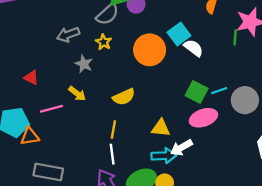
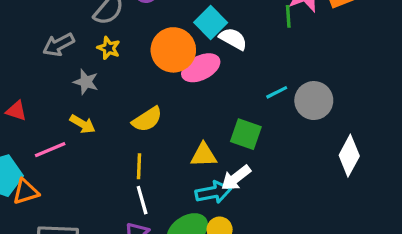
green square: (197, 92) -> (246, 134), moved
pink ellipse: (203, 118) -> (201, 68), moved

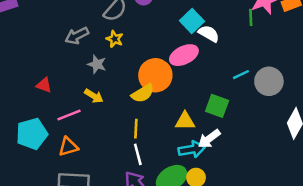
orange circle: (173, 50) -> (155, 75), moved
orange triangle: (26, 192) -> (68, 147), moved

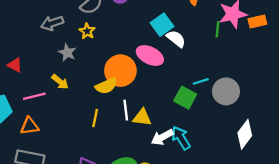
pink ellipse: (184, 55) -> (150, 56), turned 44
green square: (217, 106) -> (185, 98), moved
cyan arrow: (192, 149) -> (181, 138), moved, turned -120
white line: (138, 154) -> (126, 110), moved

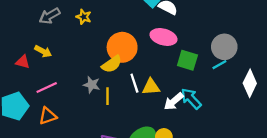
gray star: (67, 53) -> (92, 85), moved
pink ellipse: (150, 56) -> (163, 37), moved
cyan line: (201, 81) -> (219, 65), moved
yellow arrow: (60, 82) -> (43, 51), moved

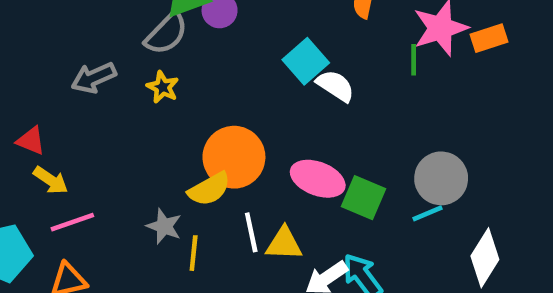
pink ellipse: (163, 37) -> (318, 179), moved
yellow arrow: (43, 51) -> (51, 180), moved
red triangle: (23, 62) -> (31, 141), moved

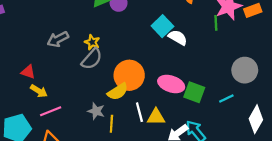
gray semicircle: (166, 34) -> (92, 59), moved
gray circle: (441, 178) -> (245, 70), moved

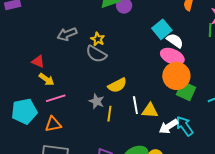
gray semicircle: (92, 59) -> (96, 54), turned 75
orange circle: (129, 75) -> (176, 76), moved
pink ellipse: (171, 84) -> (172, 56), moved

